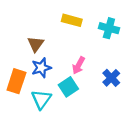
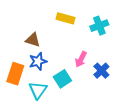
cyan cross: (109, 28) -> (99, 26), turned -36
brown triangle: (36, 44) -> (33, 40), turned -49
pink arrow: (79, 65) -> (81, 59), moved

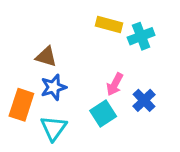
yellow rectangle: (66, 18) -> (109, 25), moved
cyan square: (62, 79) -> (103, 114), moved

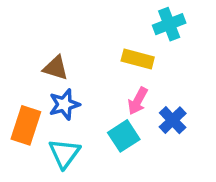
yellow rectangle: (109, 25) -> (138, 59), moved
cyan cross: (141, 36) -> (169, 24), moved

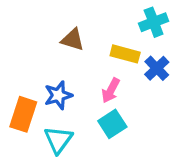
brown triangle: (56, 68) -> (73, 40), moved
pink arrow: (138, 101) -> (111, 90), moved
blue cross: (173, 120) -> (157, 68), moved

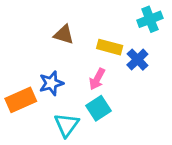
cyan cross: (154, 22) -> (150, 19), moved
orange rectangle: (23, 114) -> (21, 100), turned 48
cyan triangle: (58, 140) -> (67, 125), moved

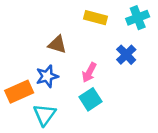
brown triangle: (64, 35) -> (57, 44), moved
yellow rectangle: (110, 47) -> (96, 18), moved
cyan triangle: (67, 125) -> (45, 115), moved

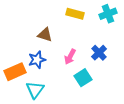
blue cross: (126, 55) -> (99, 53), moved
cyan square: (90, 99) -> (83, 78), moved

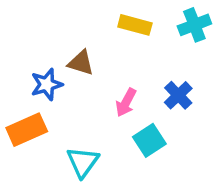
blue star: (37, 60) -> (47, 84), moved
cyan triangle: (35, 90) -> (83, 162), moved

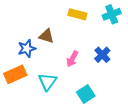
cyan square: (149, 140) -> (86, 94), moved
cyan triangle: (83, 162) -> (47, 82), moved

